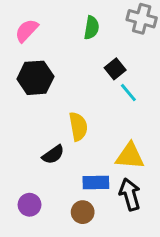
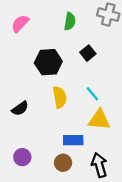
black hexagon: (35, 78) -> (48, 62), moved
cyan line: (128, 93) -> (92, 94), moved
black semicircle: (53, 155) -> (20, 108), moved
black arrow: (130, 194) -> (99, 165), moved

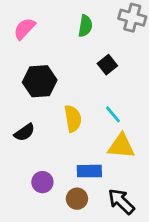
black hexagon: (48, 62) -> (40, 81), moved
purple circle: (22, 157) -> (42, 182), moved
black arrow: (99, 165) -> (121, 201), turned -30

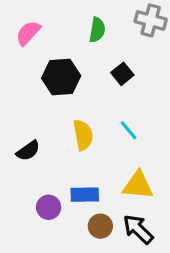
black hexagon: (40, 81) -> (61, 77), moved
yellow triangle: (121, 146) -> (138, 185), moved
blue rectangle: (89, 171) -> (85, 195), moved
brown circle: (77, 199) -> (100, 226), moved

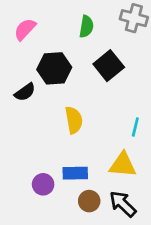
black square: (122, 74) -> (109, 66), size x1.5
cyan line: (129, 130) -> (135, 127), moved, turned 54
black semicircle: (28, 151) -> (25, 92), moved

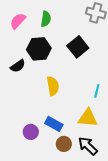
green semicircle: (86, 27) -> (46, 19), moved
blue rectangle: (75, 173) -> (54, 124), turned 30

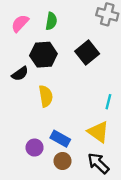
yellow semicircle: (53, 86) -> (46, 96), moved
yellow triangle: (88, 118) -> (98, 132), turned 30
brown circle: (64, 144) -> (63, 161), moved

